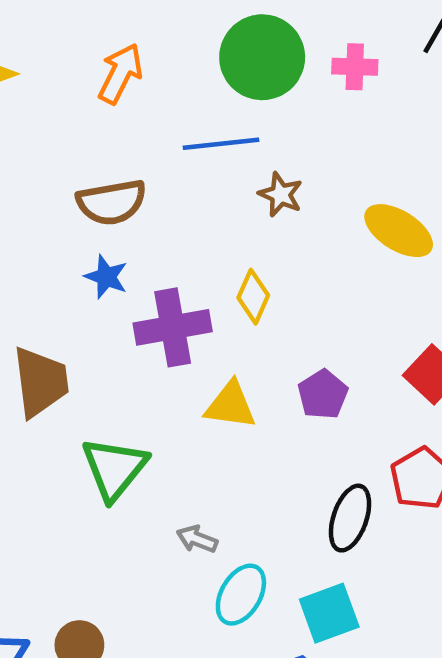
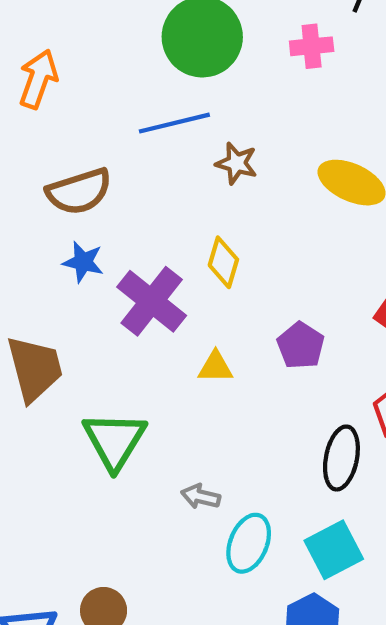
pink cross: (355, 67) -> (312, 46), moved
orange arrow: (120, 73) -> (38, 79), moved
purple cross: (173, 327) -> (152, 301), turned -34
yellow triangle: (230, 405) -> (216, 367), size x0.7

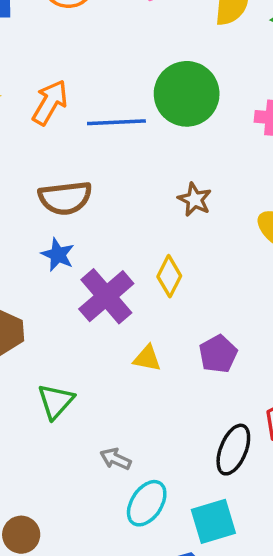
blue line: (174, 123) -> (116, 122), moved
green triangle: (114, 441) -> (56, 401), size x0.7

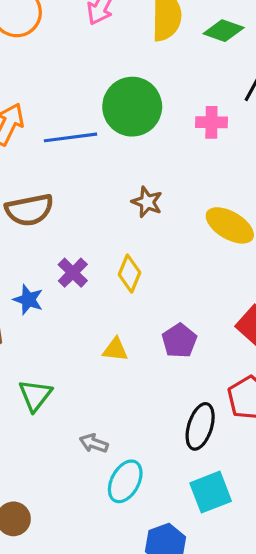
blue star: (58, 255) -> (28, 300), moved
purple cross: (106, 296) -> (73, 273), moved, size x0.6
cyan square: (213, 521) -> (211, 492), moved

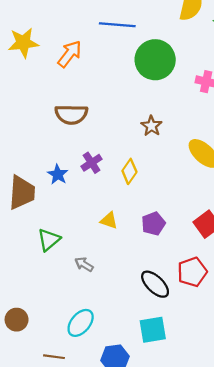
blue line: (71, 137) -> (117, 25), moved
black ellipse: (200, 426) -> (155, 284), turned -76
gray arrow: (94, 443) -> (84, 264), moved
cyan ellipse: (125, 481) -> (81, 323), moved

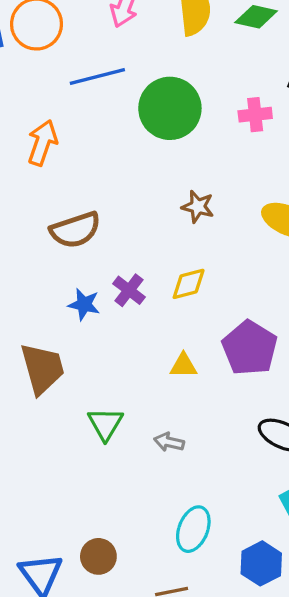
yellow diamond: (129, 171) -> (189, 284), turned 60
blue star: (58, 174) -> (84, 304), moved
purple pentagon: (153, 224) -> (250, 348), size x1.5

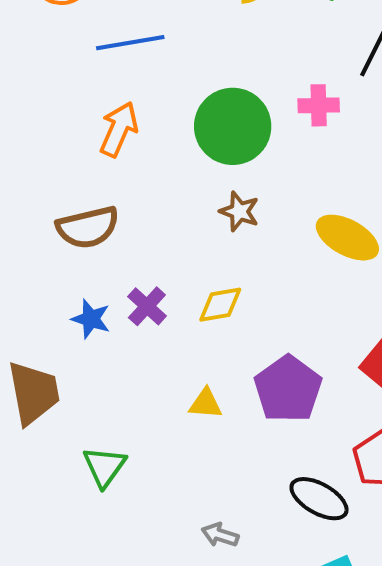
green circle: (170, 108) -> (233, 126), moved
orange arrow: (42, 143) -> (119, 129), moved
gray arrow: (169, 442) -> (220, 535), moved

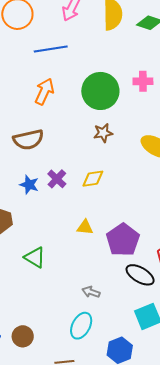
brown star: (239, 211) -> (103, 133), turned -30
purple pentagon: (288, 389) -> (123, 240), moved
green triangle: (105, 467) -> (35, 257), turned -35

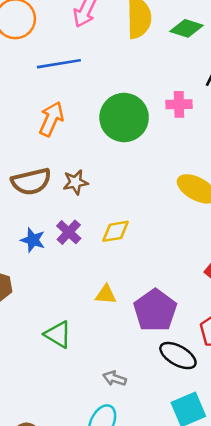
brown star: (103, 133) -> (75, 182), moved
green triangle: (35, 257) -> (58, 334), moved

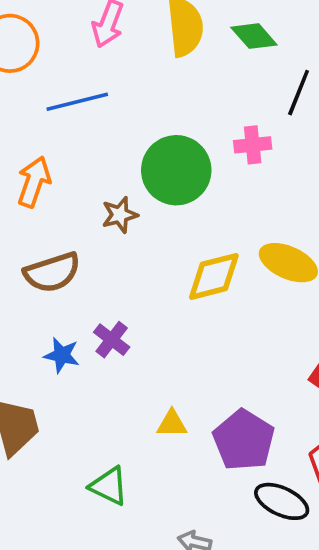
green diamond: (186, 28) -> (254, 36), turned 36
orange arrow: (51, 119) -> (34, 182), moved
brown star: (75, 182) -> (120, 215), moved
yellow diamond: (115, 231) -> (214, 276), moved, size x1.4

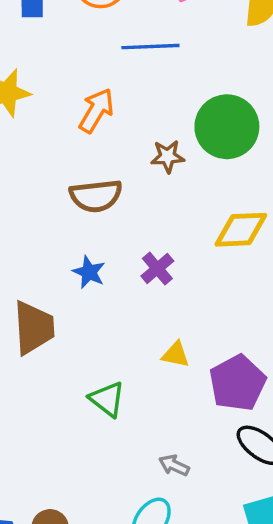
purple cross: (112, 340) -> (157, 268), moved

